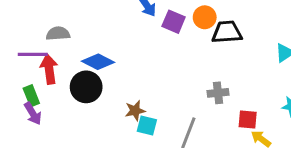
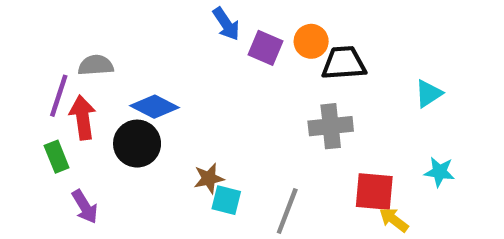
purple line: (33, 54) -> (59, 96), turned -72
gray cross: (218, 93) -> (331, 126), moved, size x1.4
purple arrow: (33, 114) -> (85, 207), moved
red square: (248, 119) -> (374, 191), size x1.4

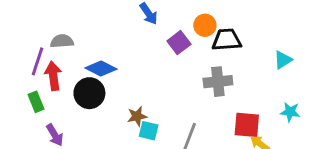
purple square: (265, 48) -> (179, 43), moved, turned 30

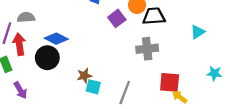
cyan star: (290, 112) -> (214, 73), moved

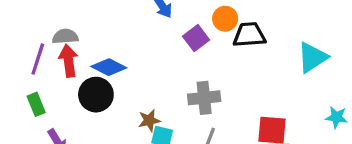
cyan triangle: (198, 32) -> (312, 57), size x1.5
red arrow: (19, 44) -> (68, 61), moved
gray cross: (147, 49) -> (204, 98), moved

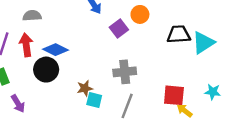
black trapezoid: (249, 35) -> (179, 34), moved
gray semicircle: (65, 36) -> (32, 16), moved
cyan star: (337, 117) -> (213, 92), moved

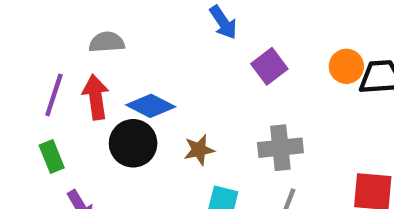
orange circle: (140, 14) -> (346, 66), moved
brown star: (85, 88) -> (199, 150), moved

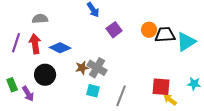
black circle: (133, 143) -> (45, 75), moved
gray cross: (280, 148) -> (97, 68), moved, turned 36
green rectangle: (52, 156) -> (12, 85), moved

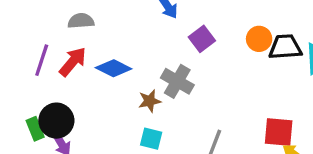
red arrow: (35, 44) -> (73, 62), turned 48
gray cross: (97, 68) -> (177, 81), moved
black circle: (45, 75) -> (56, 121), moved
cyan square: (93, 91) -> (151, 139), moved

